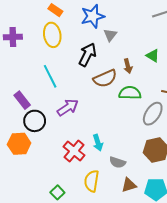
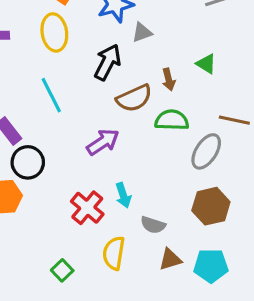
gray triangle: (110, 35) -> (142, 32), turned 32
purple arrow: (68, 107) -> (103, 142), moved

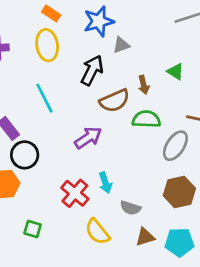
yellow semicircle: (114, 253) -> (97, 232), turned -48
green square: (62, 270) -> (33, 229), moved, turned -30

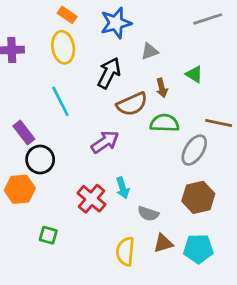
gray triangle: (121, 45) -> (150, 51), moved
yellow semicircle: (97, 232) -> (125, 251), moved, turned 44

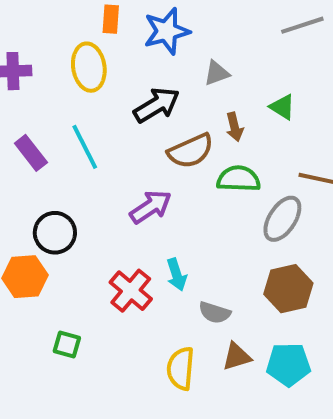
orange rectangle: (67, 15) -> (111, 19), moved, turned 60
black arrow: (109, 73) -> (157, 105), turned 32
purple rectangle: (24, 132) -> (31, 153), moved

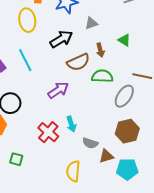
brown triangle: (237, 356) -> (106, 156), moved

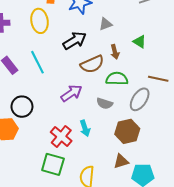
brown hexagon: (127, 131) -> (127, 131), moved
gray semicircle: (90, 143) -> (105, 103), moved
green square: (16, 159) -> (53, 164), moved, size x1.6

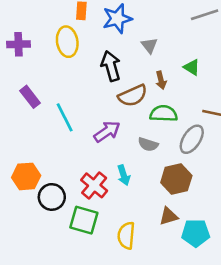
gray triangle: (106, 24) -> (149, 46), turned -48
black arrow: (75, 41) -> (111, 66), turned -75
cyan line: (37, 62) -> (65, 117), moved
black circle: (22, 107) -> (52, 197), moved

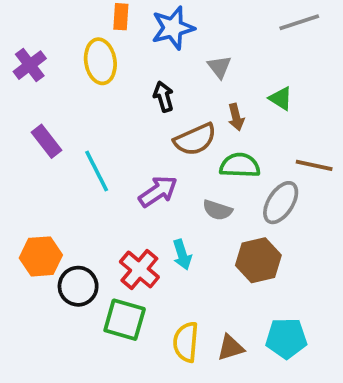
purple cross: (18, 44) -> (30, 65), turned -35
black arrow: (111, 66) -> (164, 97), size x0.7
brown triangle: (169, 216) -> (230, 348), moved

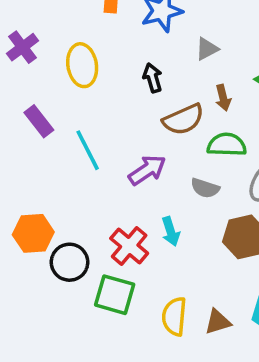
yellow ellipse: (100, 61) -> (82, 65), moved
gray triangle: (219, 67) -> (207, 49), turned 40

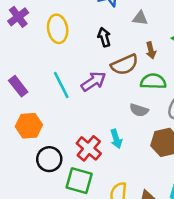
gray triangle: (207, 49) -> (140, 18), turned 35
purple rectangle: (39, 121) -> (18, 86), moved
purple arrow: (147, 170) -> (93, 81), moved
orange hexagon: (33, 233) -> (29, 126), moved

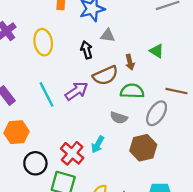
gray triangle: (140, 18) -> (108, 35), moved
cyan arrow: (116, 139) -> (98, 144), turned 48

